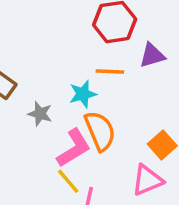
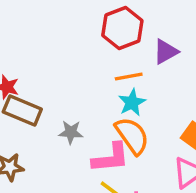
cyan star: (83, 94) -> (132, 103), moved
pink L-shape: (74, 148) -> (111, 158), turned 39

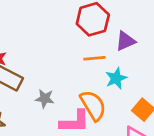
cyan star: (132, 103) -> (116, 78), moved

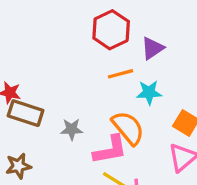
cyan star: (116, 78) -> (149, 92), turned 30

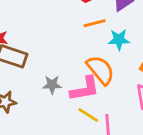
gray star: (72, 129) -> (52, 85), moved

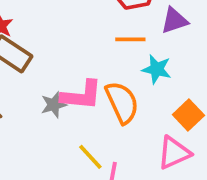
gray star: (52, 85) -> (54, 105), turned -30
pink L-shape: (85, 89) -> (81, 95), moved

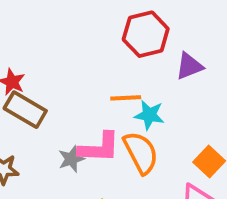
orange line: (130, 39) -> (126, 98), moved
cyan star: (157, 69) -> (149, 115), moved

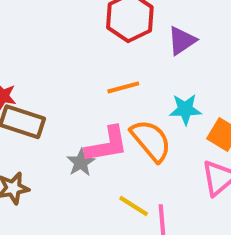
cyan star: (149, 115) -> (185, 109), moved

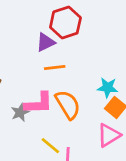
purple triangle: (182, 41) -> (45, 42), moved
cyan star: (185, 109) -> (108, 88), moved

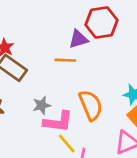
orange line: (55, 67) -> (65, 60), moved
pink L-shape: (39, 103) -> (58, 122), moved

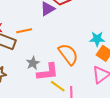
orange line: (65, 60) -> (24, 31), moved

